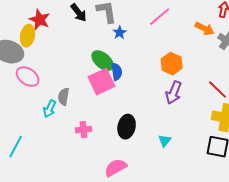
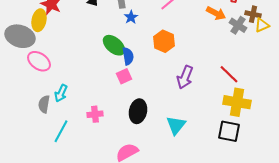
orange hexagon: (172, 64) -> (164, 41), moved
pink square: (102, 82) -> (124, 76), moved, size x0.6
gray semicircle: (64, 97) -> (44, 104), moved
cyan triangle: (165, 141) -> (176, 125), size x1.5
cyan line: (16, 147) -> (61, 131), moved

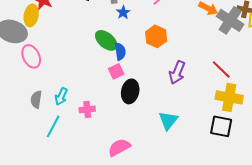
gray cross: (238, 25) -> (230, 20), size x1.5
pink ellipse: (39, 61) -> (31, 56), turned 30
cyan arrow: (61, 93) -> (61, 96), moved
black ellipse: (138, 111) -> (130, 91), moved

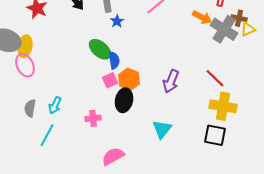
yellow ellipse: (31, 15) -> (25, 46), moved
orange hexagon: (156, 36) -> (129, 79), moved
pink cross: (87, 109) -> (93, 118), moved

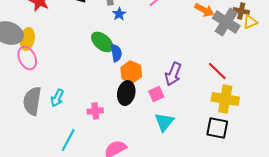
pink square: (110, 80) -> (156, 94), moved
gray semicircle: (30, 108) -> (32, 101), size x1.6
cyan line: (47, 135) -> (68, 140), moved

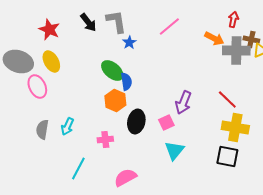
gray cross: (226, 22) -> (236, 50), turned -32
yellow ellipse: (27, 39) -> (51, 62), moved, turned -40
orange hexagon: (131, 72) -> (115, 100), moved
gray semicircle: (32, 101) -> (42, 130), size x0.7

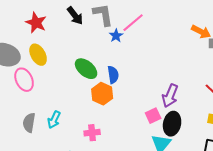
pink line: (169, 26) -> (133, 23), moved
green ellipse: (112, 70) -> (86, 69), moved
black ellipse: (136, 122) -> (172, 124), moved

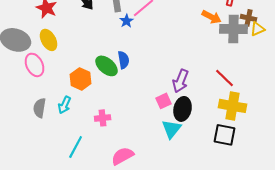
green ellipse: (86, 69) -> (107, 66), moved
orange hexagon: (102, 94) -> (81, 79), moved

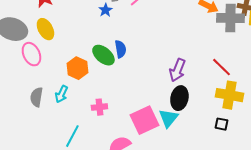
blue star: (127, 21) -> (105, 10), moved
pink square: (164, 101) -> (144, 120), moved, size x1.8
black square: (225, 135) -> (221, 124), size x0.6

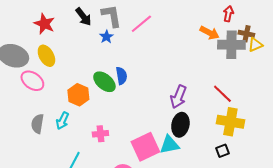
pink ellipse: (31, 54) -> (32, 81), turned -30
cyan triangle: (168, 118) -> (169, 145), turned 40
black square: (221, 124) -> (222, 151), turned -32

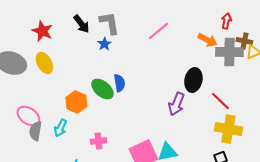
pink line: (141, 24) -> (158, 31), moved
pink ellipse: (32, 81) -> (28, 116), moved
black ellipse: (180, 125) -> (193, 80), moved

